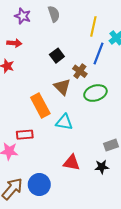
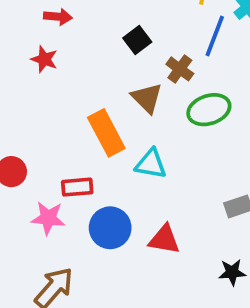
black star: (102, 167) -> (232, 272), moved
blue circle: (39, 185) -> (110, 228), moved

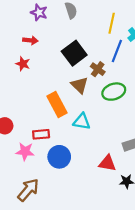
black square: (137, 40) -> (74, 53), size x1.6
red triangle: (164, 239) -> (107, 163), moved

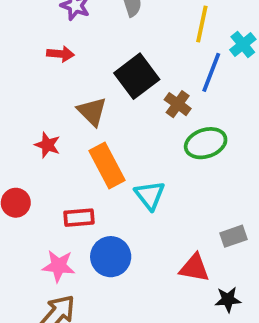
red star: (23, 64) -> (47, 145), moved
brown triangle: (80, 85) -> (92, 112), moved
cyan triangle: (82, 122) -> (150, 195), turned 42
pink star: (25, 151) -> (59, 266), moved

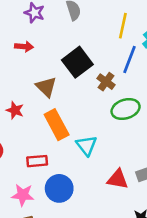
red triangle: (194, 268) -> (118, 179), moved

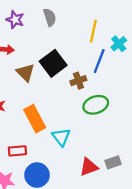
brown cross: (106, 82) -> (78, 81), turned 35
brown triangle: (46, 87) -> (25, 73), moved
red triangle: (118, 179) -> (89, 167), turned -30

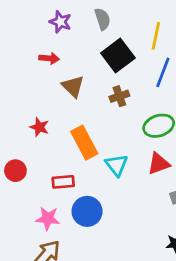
black square: (53, 63) -> (118, 56), moved
brown cross: (78, 81) -> (119, 96), moved
red triangle: (89, 167) -> (159, 164), moved

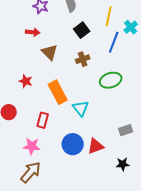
black square: (118, 56) -> (82, 30), size x0.7
red triangle: (159, 164) -> (96, 146), moved
red rectangle: (63, 182) -> (43, 120), turned -70
blue circle: (87, 211) -> (73, 144), moved

